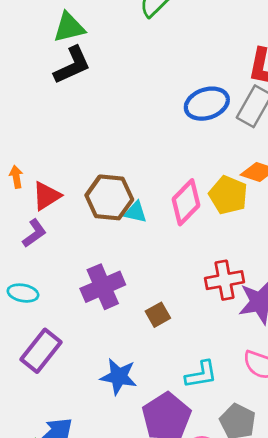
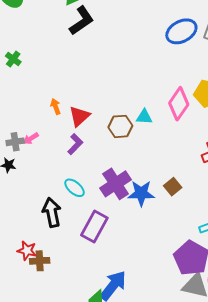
brown hexagon: (109, 197) -> (120, 126), moved, size x0.7
purple cross: (103, 287) -> (116, 184), moved
cyan ellipse: (23, 293) -> (75, 188), turned 40
blue star: (119, 377) -> (141, 193), moved

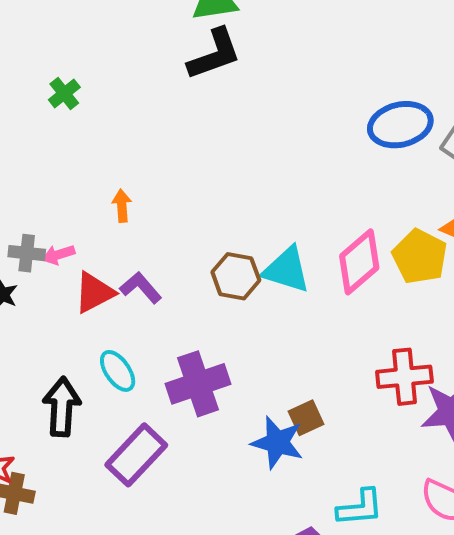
red triangle: (79, 116) -> (94, 293), moved
cyan triangle: (144, 117) -> (286, 270), size x1.5
purple L-shape: (75, 144) -> (141, 288), turned -100
blue star: (141, 193) -> (277, 443), moved

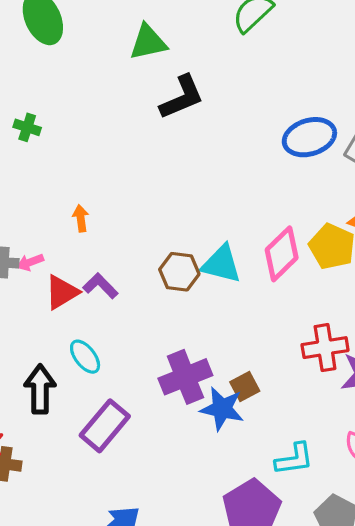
black L-shape: (214, 54) -> (182, 97), moved
green cross: (64, 94) -> (27, 127), turned -30
purple cross: (198, 384) -> (185, 377), moved

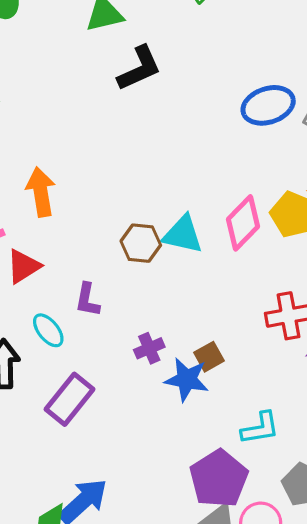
orange arrow: (81, 218) -> (41, 192), size x1.8
purple L-shape: (100, 286) -> (87, 300), moved, turned -124
purple cross: (185, 377) -> (149, 348), size x0.6

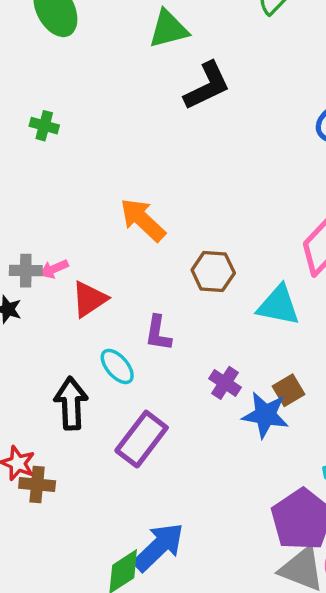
orange arrow: (41, 192) -> (143, 220), moved, turned -36
cyan triangle: (183, 234) -> (278, 305), moved
purple cross: (149, 348) -> (225, 383), turned -32

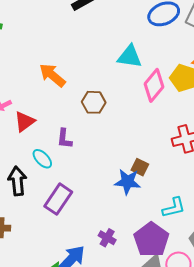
cyan triangle: (278, 305) -> (130, 57), moved
purple cross: (225, 383) -> (107, 238), moved
brown square: (289, 390) -> (140, 167), turned -30

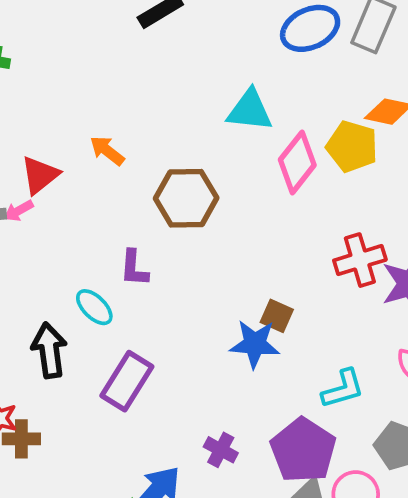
orange arrow: (52, 75) -> (107, 151), size x0.7
brown hexagon: (94, 102) -> (186, 198), size x1.4
red triangle: (25, 122) -> (40, 175), moved

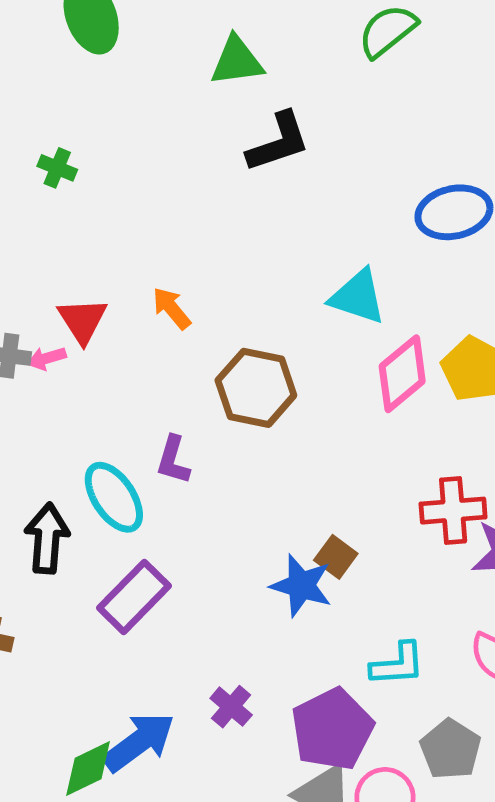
red triangle: (40, 175) -> (82, 320), turned -36
cyan ellipse: (94, 307) -> (114, 497), size x1.4

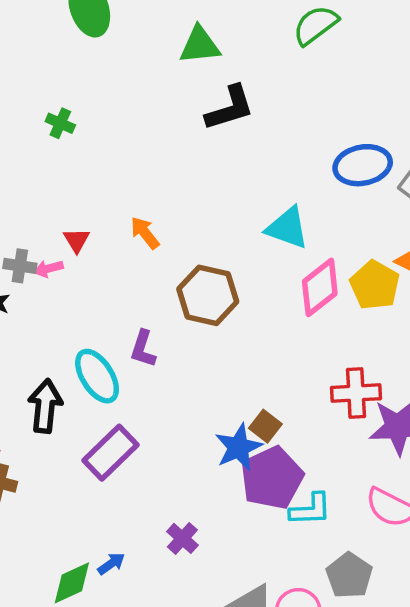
red triangle: (82, 320) -> (77, 240), size x0.7
blue star: (301, 585) -> (238, 447), turned 30
purple pentagon: (332, 729) -> (272, 478), moved
blue arrow: (139, 742) -> (111, 564), size x0.5

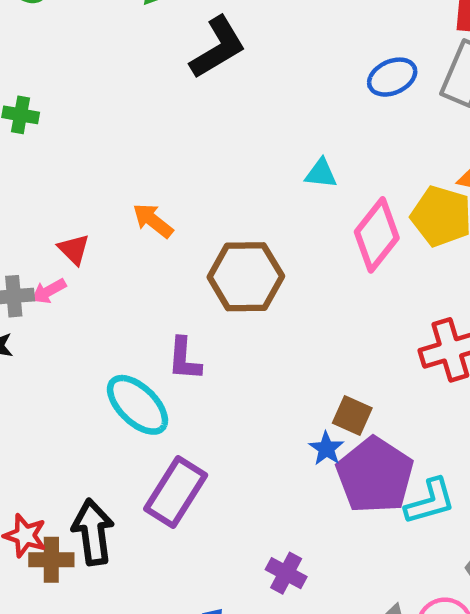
blue ellipse: (363, 165) -> (392, 77), size x0.7
cyan triangle: (287, 228) -> (321, 173), size x0.6
black arrow: (45, 406) -> (93, 532), moved
blue star: (238, 447) -> (326, 449), size x0.6

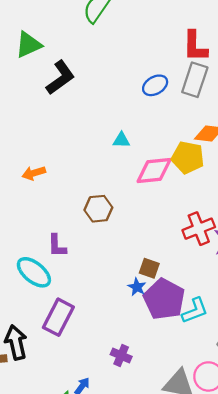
orange arrow: (153, 221) -> (34, 173), turned -50
pink diamond: (377, 235) -> (154, 170), turned 51
brown hexagon: (246, 277) -> (98, 209), moved, size x0.7

